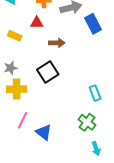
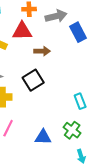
red triangle: (37, 23) -> (22, 31), size x1.5
blue triangle: (44, 132) -> (43, 137), moved, turned -36

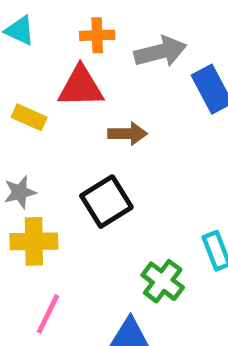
green cross: (72, 130) -> (163, 281), moved

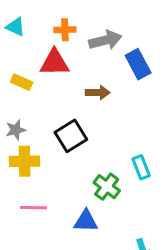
brown arrow: (128, 134) -> (98, 93), moved
pink line: (48, 314) -> (34, 208), turned 65

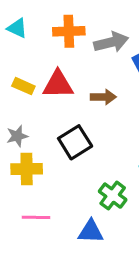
orange cross: (65, 30) -> (69, 31), size x1.4
red triangle: (54, 63) -> (58, 84), moved

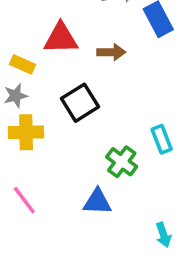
yellow rectangle: (23, 86) -> (23, 64), moved
pink line: (36, 217) -> (24, 200), moved, turned 52

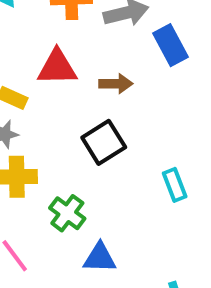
black square: (80, 103) -> (104, 142), moved
green cross: (122, 162) -> (67, 213), moved

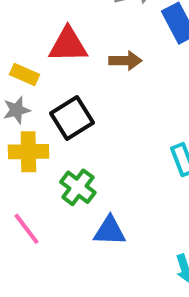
black square: (104, 142) -> (72, 118), moved

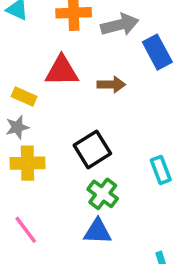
black square: (72, 118) -> (92, 149), moved
green cross: (78, 187) -> (103, 194), moved

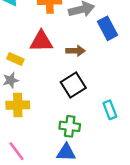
black square: (92, 149) -> (73, 85), moved
green cross: (103, 194) -> (70, 126), turned -30

